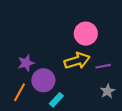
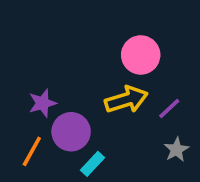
purple line: (103, 66) -> (169, 109), turned -32

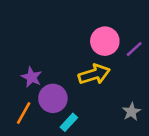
purple star: (42, 103) -> (32, 77), turned -30
purple line: (169, 109) -> (134, 49), moved

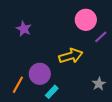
pink circle: (105, 41) -> (86, 20), moved
purple star: (32, 77) -> (24, 29), moved

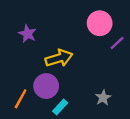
yellow arrow: (71, 56) -> (59, 58), moved
gray star: (99, 84) -> (103, 98), moved

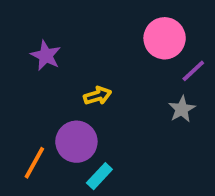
yellow arrow: (59, 58) -> (98, 96), size x0.6
gray star: (103, 98) -> (182, 109), moved

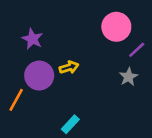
purple circle: (76, 142) -> (39, 76), moved
orange line: (34, 163) -> (16, 100), moved

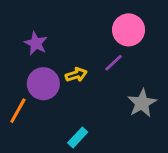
purple line: (137, 50) -> (114, 63), moved
gray star: (129, 77) -> (142, 103), moved, size x1.4

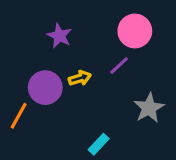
purple star: (36, 43) -> (59, 36), moved
cyan rectangle: (78, 137) -> (99, 144), moved

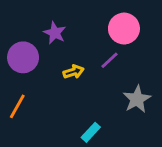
purple circle: (45, 88) -> (23, 57), moved

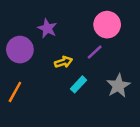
cyan rectangle: (91, 132) -> (78, 84), moved

